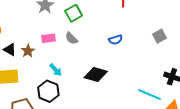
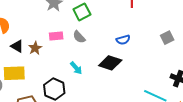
cyan arrow: (56, 70) -> (76, 68), moved
black diamond: (96, 74) -> (110, 63), moved

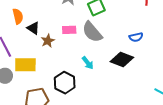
gray semicircle: (79, 37) -> (92, 32), size x1.6
black triangle: (17, 46) -> (33, 28), moved

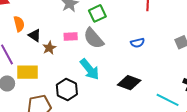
black diamond: (122, 59) -> (129, 83), moved
cyan arrow: (88, 63) -> (90, 69), size x1.6

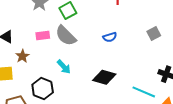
brown star: (49, 48) -> (22, 56), moved
cyan arrow: (90, 69) -> (64, 67), size x0.7

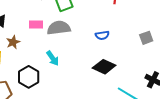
gray semicircle: (66, 36) -> (59, 28), turned 120
black diamond: (104, 77) -> (104, 67), moved

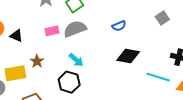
brown star: (13, 42) -> (37, 61), moved
black hexagon: (29, 77) -> (69, 82), moved

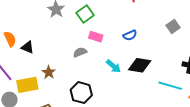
gray semicircle: (75, 29) -> (80, 52), moved, size x0.6
pink rectangle: (52, 31) -> (96, 37), moved, turned 32
cyan arrow: (76, 60) -> (114, 66), moved

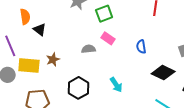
blue semicircle: (130, 35) -> (141, 47), turned 88
black diamond: (140, 65) -> (163, 73), moved
cyan arrow: (114, 66) -> (116, 85), moved

